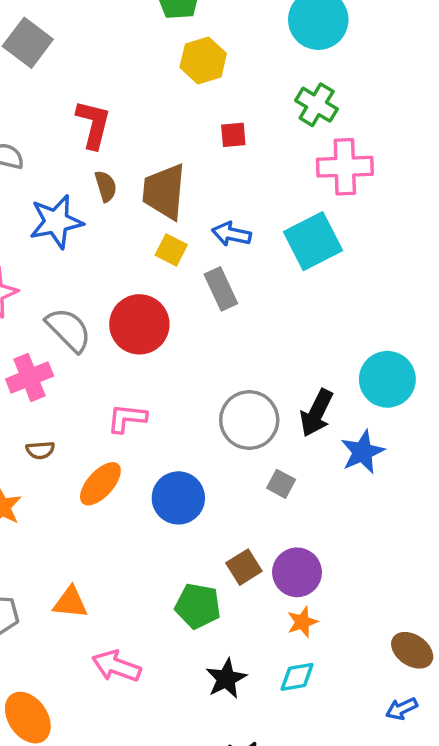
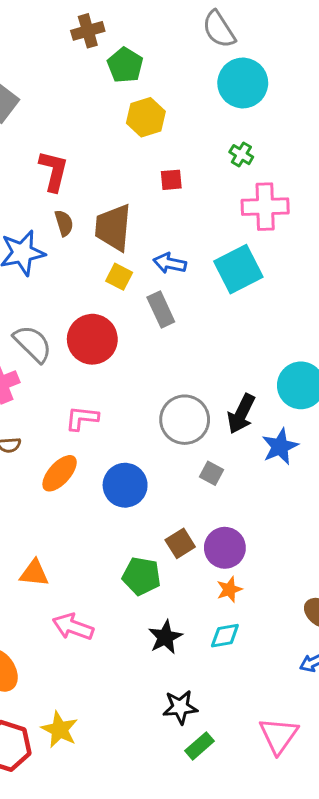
green cross: (317, 105) -> (241, 155), size x0.7

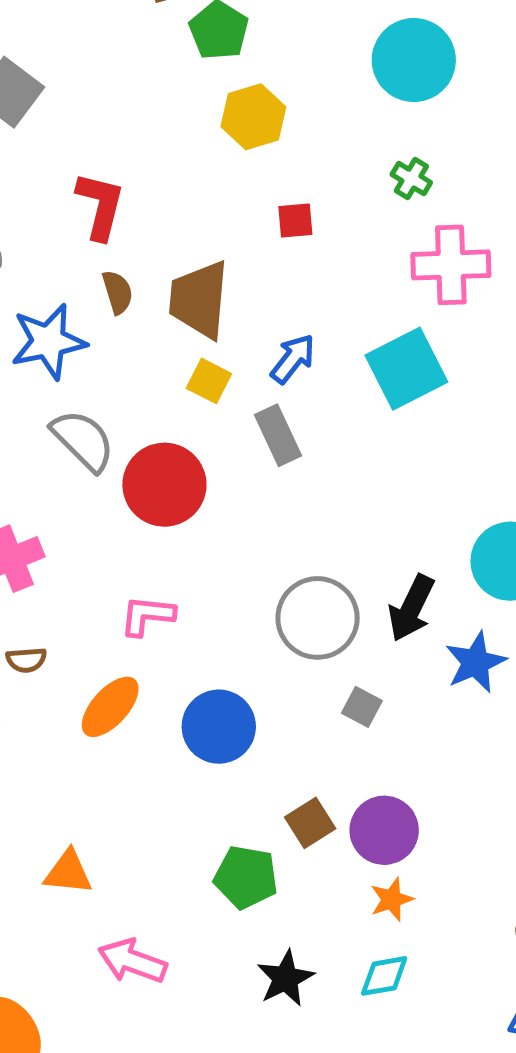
blue arrow: (170, 263) -> (293, 359), turned 116
gray semicircle: (33, 344) -> (83, 440), moved

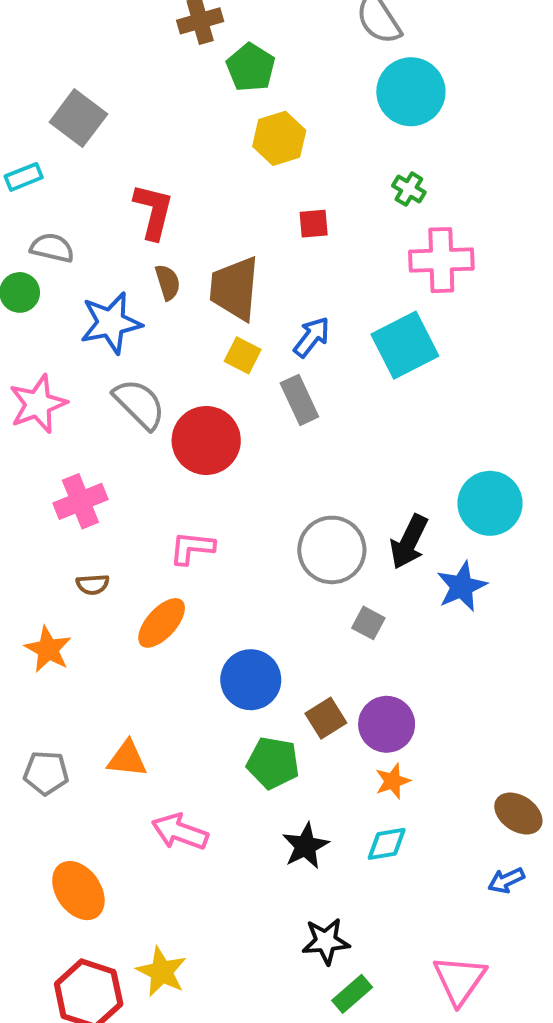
blue circle: (219, 727) -> (251, 680), moved

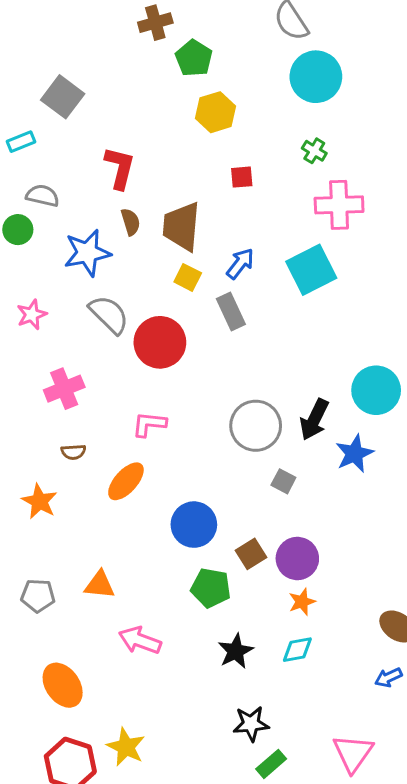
pink star: (38, 404) -> (32, 315), size x0.7

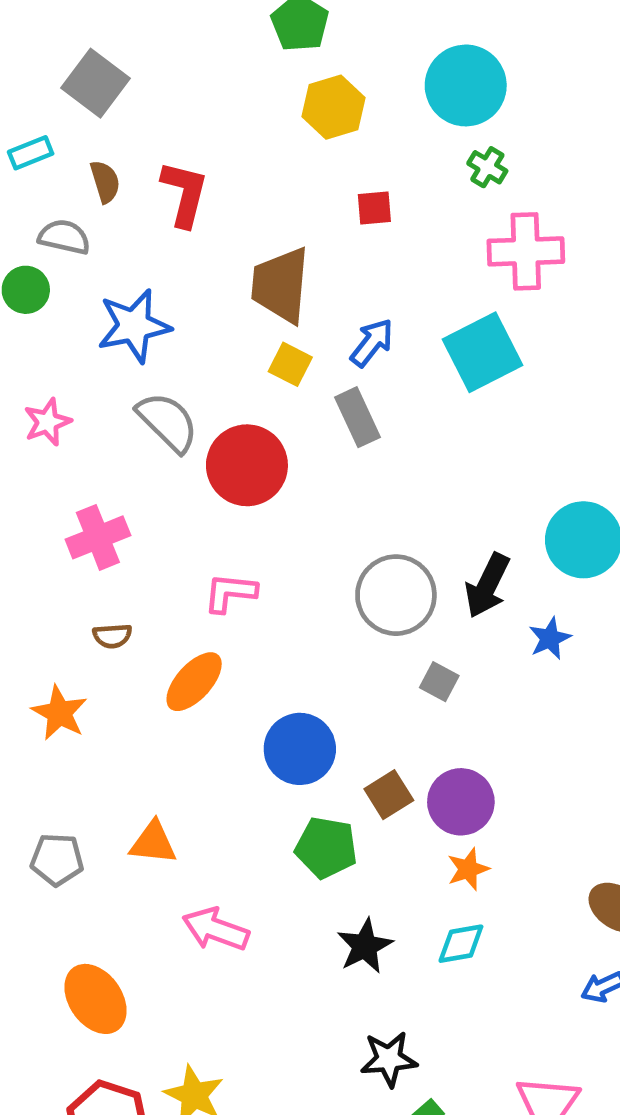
cyan circle: (316, 77) -> (466, 85), moved
brown semicircle: (131, 222) -> (105, 182), moved
blue star: (354, 454) -> (550, 638), size x0.7

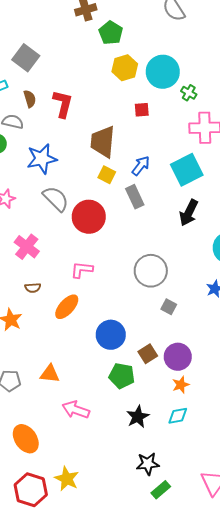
cyan circle: (466, 85) -> (163, 72), moved
pink cross: (98, 537) -> (27, 247), turned -30
black arrow: (487, 585) -> (189, 213), moved

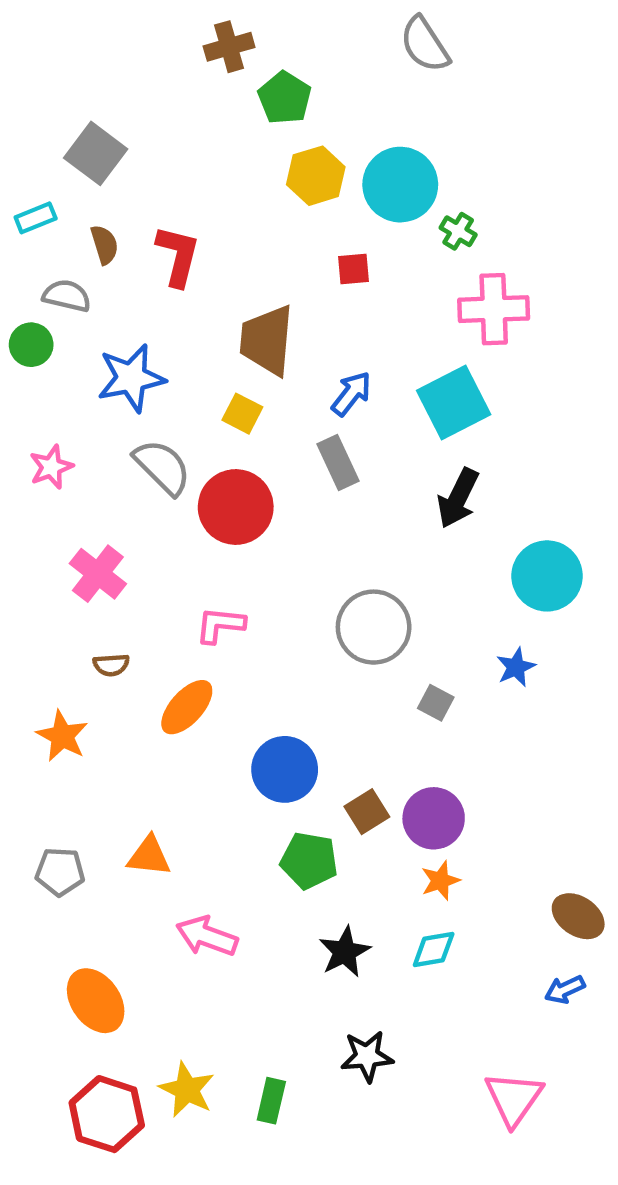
yellow square: (107, 175) -> (242, 414), moved
gray square: (169, 307) -> (436, 703), moved
green rectangle: (161, 490) -> (271, 1101), moved, turned -36

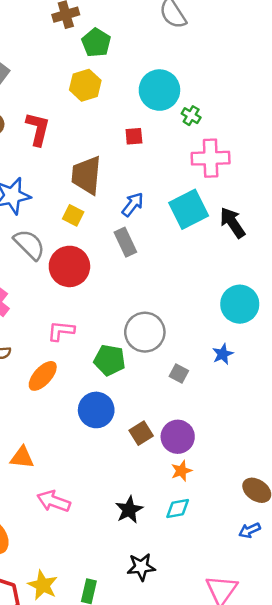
yellow hexagon: (316, 176) -> (85, 85), moved
black arrow: (458, 498) -> (232, 223), moved, turned 120
green pentagon: (309, 861) -> (110, 360), moved

